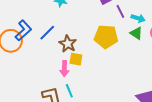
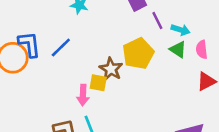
blue L-shape: (23, 30) -> (29, 44), turned -55
yellow pentagon: (106, 37) -> (138, 54), turned -30
brown star: (68, 44) -> (111, 69), moved

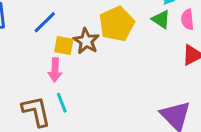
blue line: (61, 48) -> (45, 22), moved
yellow square: (98, 83) -> (64, 46), moved

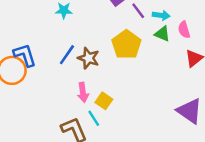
brown star: (86, 41) -> (88, 58), moved
yellow square: (64, 46) -> (104, 101), moved, turned 35

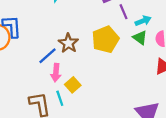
cyan arrow: (161, 15) -> (143, 21), turned -42
blue line: (67, 55) -> (47, 56), moved

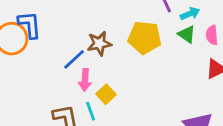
yellow pentagon: (105, 39) -> (145, 38), turned 30
brown star: (68, 43) -> (99, 43), turned 30

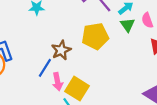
green triangle: (187, 34) -> (128, 25), turned 35
yellow square: (106, 94) -> (77, 89), size x1.5

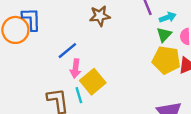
yellow pentagon: (95, 36) -> (166, 60), moved
brown star: (61, 50) -> (100, 16), moved

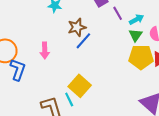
blue L-shape: (31, 19) -> (18, 70), moved, turned 30
blue line: (67, 51) -> (83, 41), moved
pink arrow: (76, 68) -> (45, 51), moved

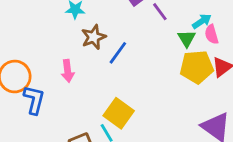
cyan arrow: (137, 19) -> (202, 21), moved
brown star: (77, 27) -> (94, 37), moved

